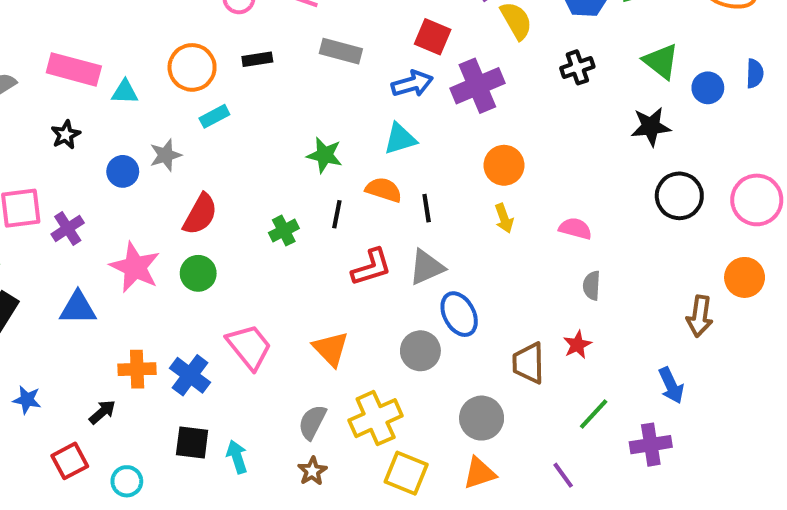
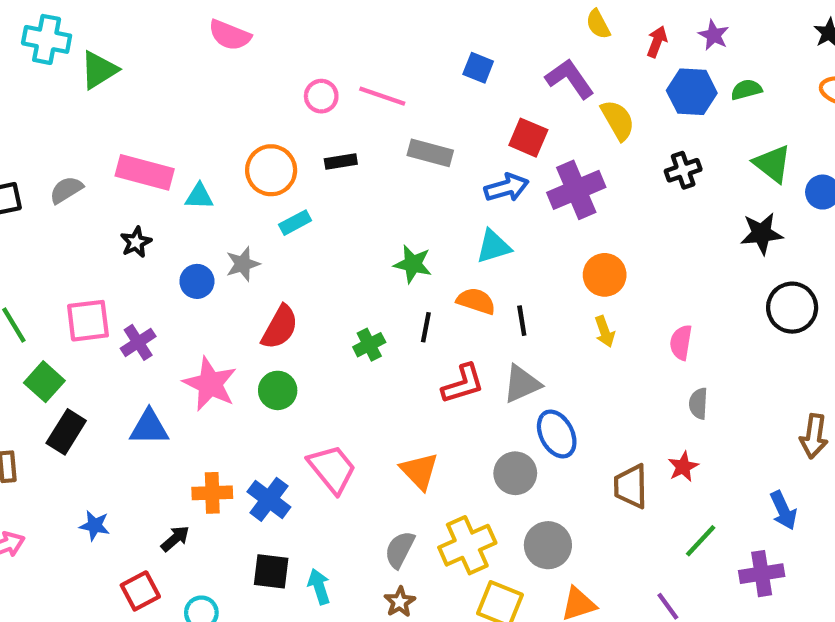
pink semicircle: (575, 228) -> (681, 342), turned -96
gray circle: (482, 418) -> (548, 545), moved

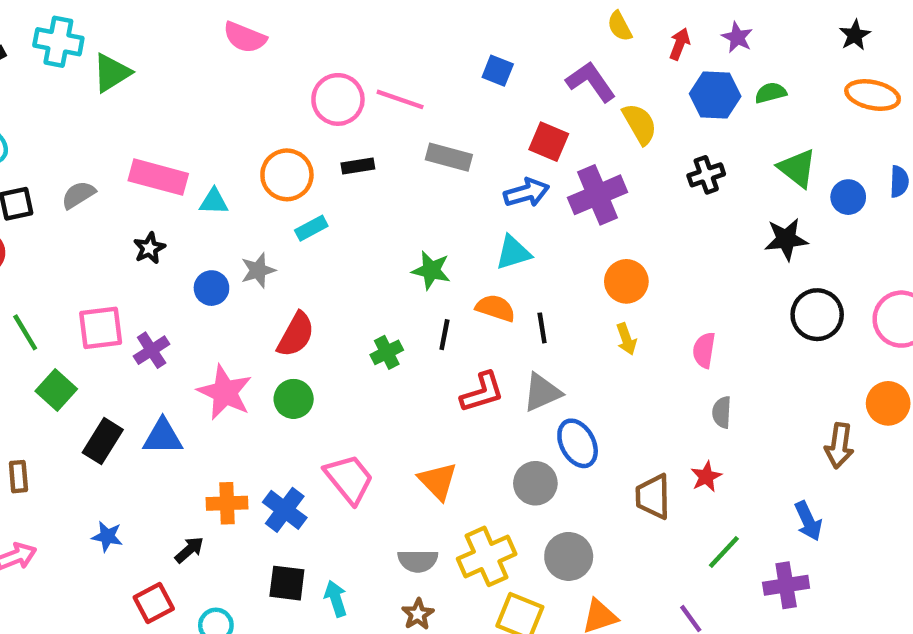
pink circle: (321, 96) -> (338, 99), size x1.5
black rectangle: (66, 432) -> (103, 441), moved
gray semicircle: (400, 550) -> (418, 561), turned -117

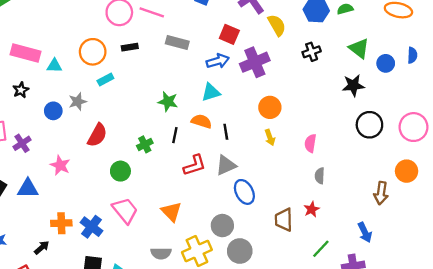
pink star: (225, 392) -> (60, 165), size x0.7
green circle: (294, 399) -> (120, 171), moved
gray circle: (535, 483) -> (222, 226), moved

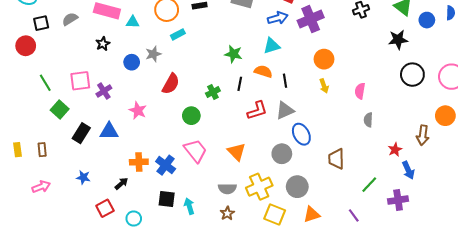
red star: (312, 209) -> (395, 150), moved
gray circle: (222, 226) -> (282, 154), moved

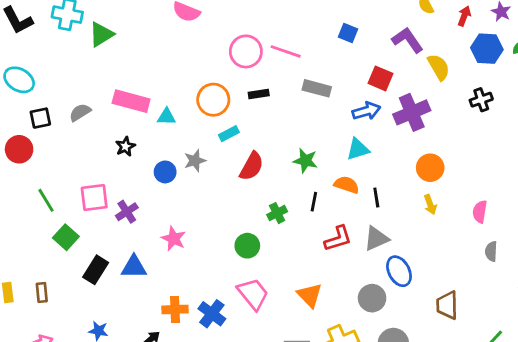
red semicircle: (171, 84) -> (252, 166), moved

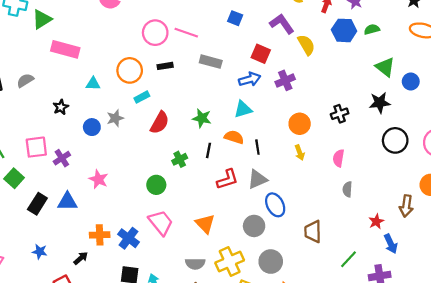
black cross: (481, 100) -> (340, 114), moved
pink rectangle: (131, 101) -> (65, 49), moved
purple cross: (412, 112) -> (285, 80), size x0.7

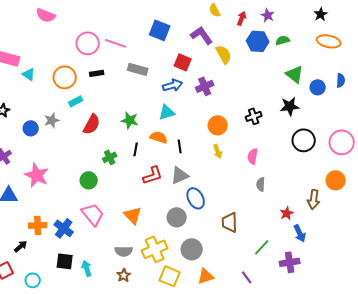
blue square: (235, 18) -> (160, 30), size x1.5
cyan triangle: (93, 84) -> (29, 74), moved, turned 32
pink star: (99, 179) -> (37, 175), size x1.4

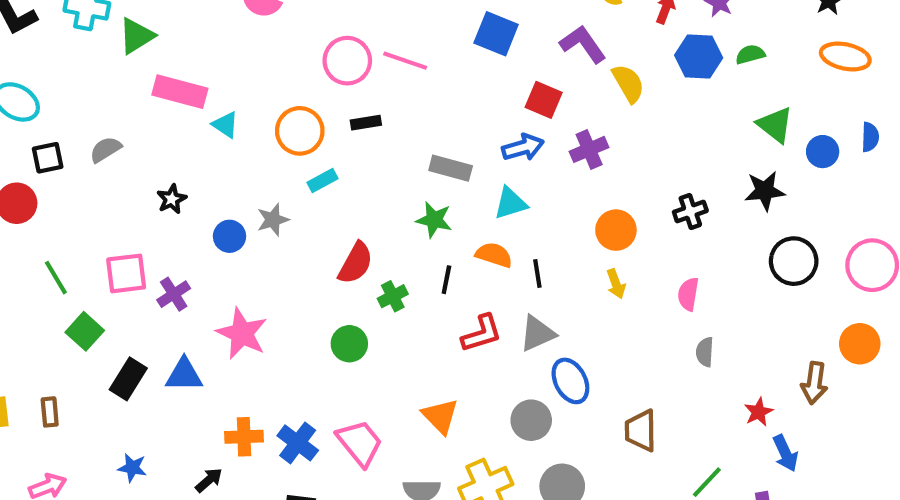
gray rectangle: (138, 69) -> (451, 168), moved
red semicircle: (92, 124) -> (356, 263), moved
pink trapezoid: (93, 214) -> (360, 443), moved

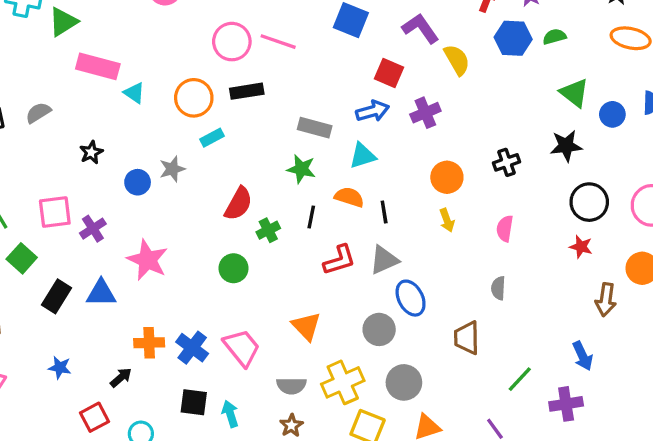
black rectangle: (366, 123) -> (247, 91), size x1.4
gray semicircle: (705, 352) -> (498, 288), moved
red star: (759, 412) -> (581, 247), moved, turned -30

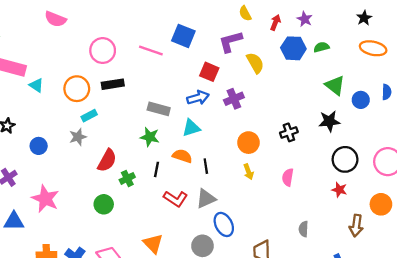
purple L-shape: (420, 28) -> (231, 42), turned -70
pink line: (278, 42) -> (151, 51), moved
gray star: (172, 169) -> (78, 137), moved
red L-shape: (339, 260) -> (176, 199), turned 50
gray semicircle: (498, 288) -> (303, 229), moved

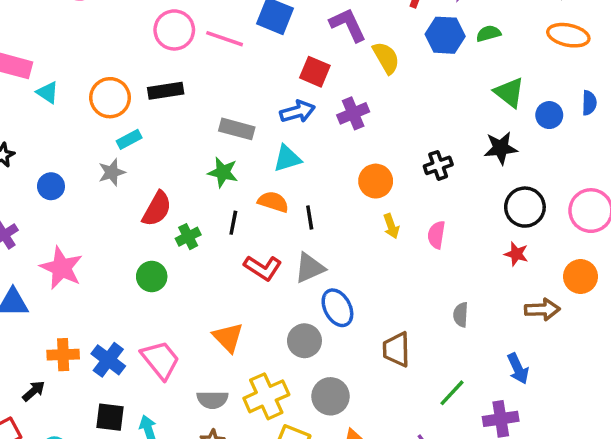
purple L-shape: (231, 42) -> (348, 25), turned 80
pink circle: (103, 51) -> (174, 30), moved
yellow arrow: (248, 172) -> (391, 226), moved
brown arrow: (356, 226) -> (542, 309), turned -100

